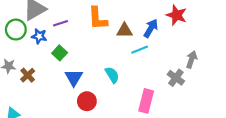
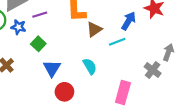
brown triangle: (125, 30) -> (94, 29), moved, turned -35

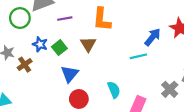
blue star: (18, 27) -> (40, 44), moved
brown triangle: (94, 29) -> (88, 44), moved, turned -35
cyan semicircle: (90, 66) -> (114, 90), moved

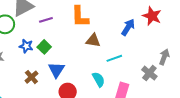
brown triangle: (88, 44) -> (93, 41), moved, turned -42
cyan line: (138, 56) -> (114, 58), moved
brown cross: (25, 65) -> (31, 77), moved

